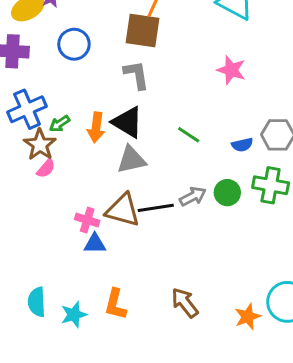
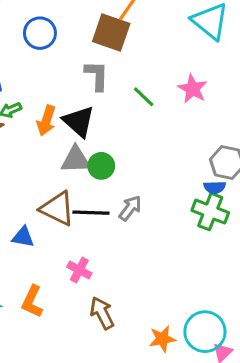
green line: (189, 135) -> (144, 97), moved
blue semicircle: (242, 145) -> (215, 187), moved
green circle: (227, 193) -> (101, 166), moved
gray arrow: (193, 196) -> (130, 208), turned -36
pink cross: (87, 220) -> (79, 270), moved

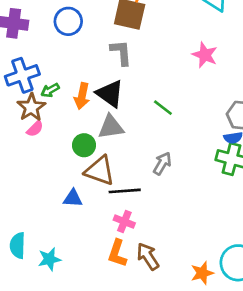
green line: (144, 97) -> (163, 108), moved
green circle: (101, 166) -> (84, 145), moved
black line: (91, 213) -> (125, 191), moved
orange L-shape: (32, 301) -> (117, 253), moved

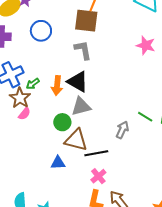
green line: (163, 108) -> (145, 117), moved
pink cross: (124, 222) -> (98, 176), turned 35

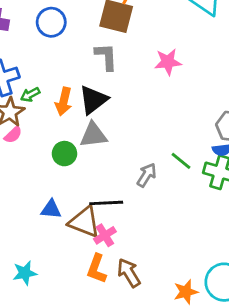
pink star: (146, 45) -> (168, 62), moved, turned -30
black triangle: (78, 82) -> (93, 100), turned 45
brown triangle: (76, 140) -> (84, 222), moved

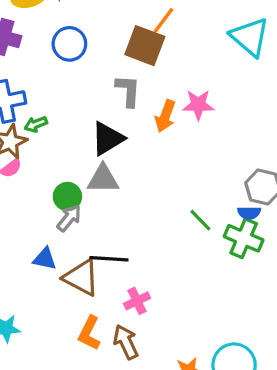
orange arrow: (64, 101) -> (165, 116), moved
gray arrow: (147, 175) -> (69, 218), moved
pink cross: (105, 235) -> (137, 301), moved

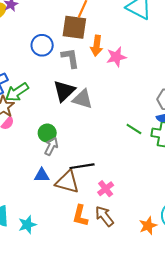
blue circle: (69, 44) -> (42, 45), moved
orange arrow: (165, 116) -> (97, 46), moved
green arrow: (36, 124) -> (17, 92), size x1.6
gray triangle: (103, 179) -> (83, 99), moved, turned 30

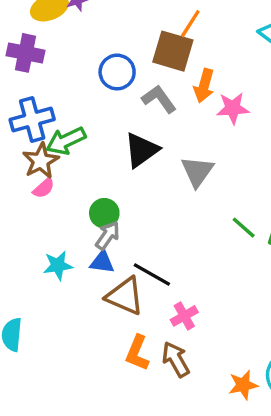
gray L-shape: (70, 58) -> (159, 99), turned -35
gray triangle: (83, 99) -> (197, 171), moved, turned 40
black line: (82, 166) -> (152, 274), turned 30
blue triangle: (42, 175) -> (102, 262), moved
cyan star: (27, 225) -> (58, 265), moved

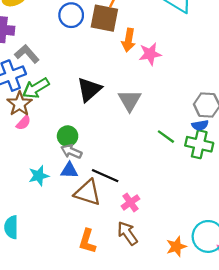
blue circle: (117, 72) -> (71, 15), moved
gray L-shape: (159, 99) -> (27, 54), moved
gray arrow: (108, 235) -> (71, 151), turned -96
orange L-shape: (137, 353) -> (87, 241), moved

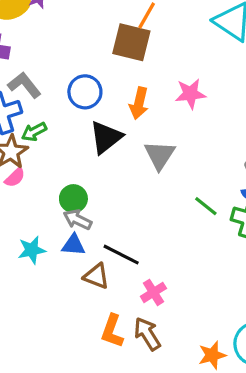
blue circle: (71, 15) -> (85, 92), moved
orange arrow: (128, 40) -> (139, 103), moved
green arrow: (36, 88) -> (34, 132), size x0.7
brown triangle: (88, 193) -> (96, 276), size x0.7
orange L-shape: (87, 241) -> (112, 331), moved

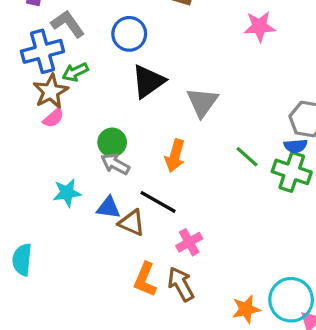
pink star: (190, 94) -> (259, 27), moved
orange arrow: (139, 103) -> (175, 156), moved
blue triangle: (73, 245) -> (108, 208), moved

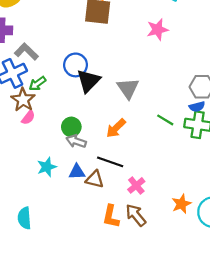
blue circle: (129, 34) -> (76, 65), moved
orange arrow: (175, 156) -> (116, 128), turned 40
orange star: (246, 309) -> (181, 204), moved

